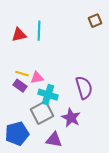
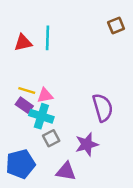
cyan cross: (48, 95) -> (41, 116), moved
gray square: (42, 113) -> (51, 138), size x0.6
purple star: (71, 118) -> (87, 144), turned 30

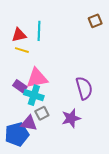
yellow line: (27, 90) -> (22, 50), moved
pink triangle: (45, 95) -> (37, 78), size x1.6
purple triangle: (66, 171) -> (29, 123), moved

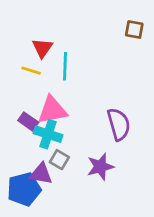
brown square: (95, 21) -> (134, 30), turned 32
cyan line: (39, 31) -> (65, 66), moved
red triangle: (19, 35) -> (42, 48), moved, turned -42
gray square: (42, 113) -> (59, 160), turned -32

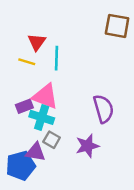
brown square: (134, 30) -> (117, 26), size x1.5
pink triangle: (52, 110) -> (45, 96), turned 32
purple rectangle: (28, 121) -> (24, 106), turned -56

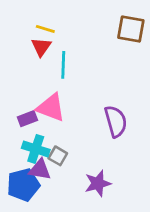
yellow line: (27, 62) -> (45, 29), moved
cyan cross: (42, 117) -> (36, 149), moved
purple star: (87, 146) -> (98, 183), moved

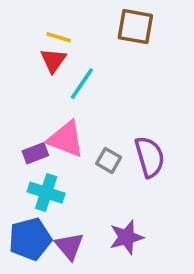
brown square: (131, 29) -> (135, 27), moved
cyan line: (63, 65) -> (82, 84), turned 32
gray square: (58, 156) -> (109, 160), moved
purple triangle: (40, 170) -> (69, 246), moved, turned 40

